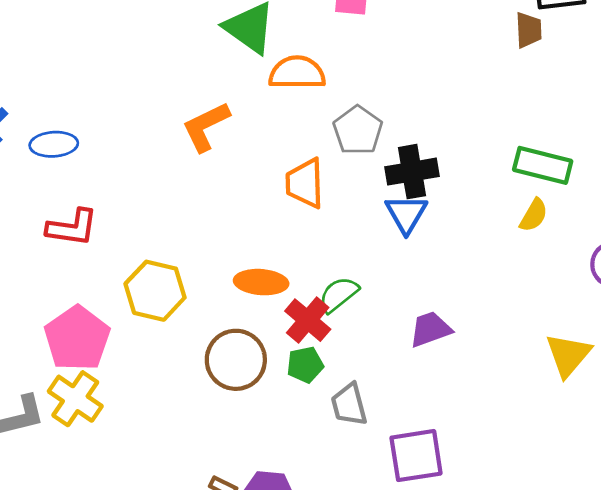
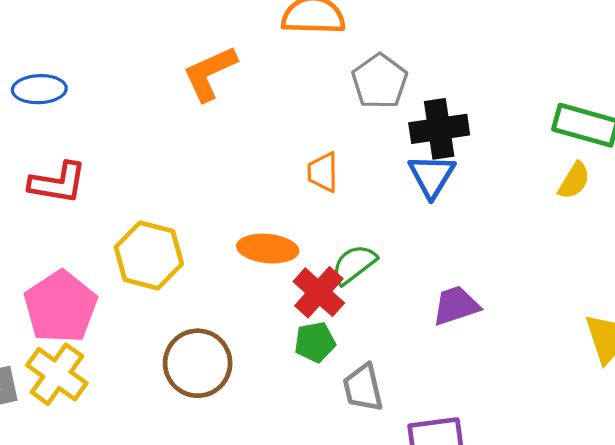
orange trapezoid: (305, 183) -> (323, 172), moved, size x0.7
brown circle: (236, 360) -> (198, 363), moved

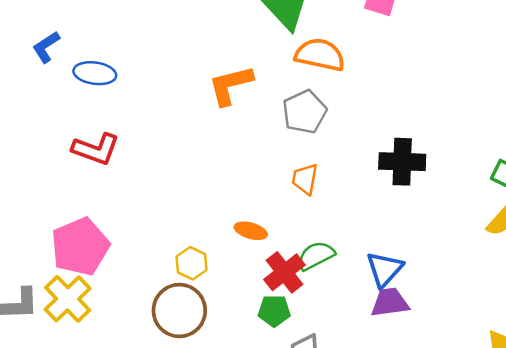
gray pentagon: (380, 81) -> (305, 112), moved
blue triangle: (432, 176) -> (385, 269), moved
orange ellipse: (268, 249) -> (251, 231), size x0.7
yellow hexagon: (149, 255) -> (192, 263), moved, size x0.6

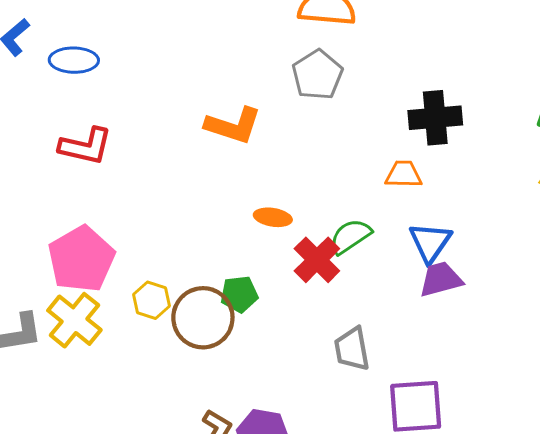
orange L-shape: (231, 85) -> (233, 125), moved, turned -141
orange trapezoid: (305, 179) -> (403, 174), moved, turned 88
yellow hexagon: (192, 263) -> (151, 300), moved
green pentagon: (274, 311) -> (239, 294), moved

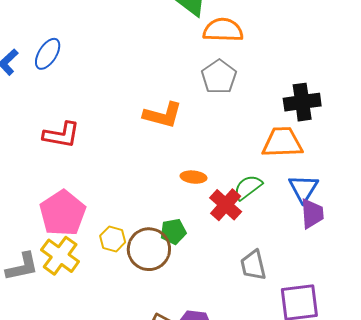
blue ellipse: (74, 60) -> (48, 54), moved, turned -56
orange trapezoid: (403, 174) -> (282, 142), size x1.6
purple trapezoid: (441, 279) -> (312, 214), turned 104

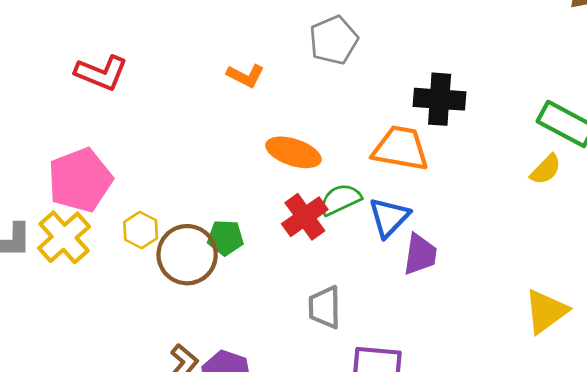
orange L-shape: (163, 115) -> (246, 76), size x0.7
orange ellipse: (194, 177) -> (293, 152), moved, size x1.5
blue triangle: (303, 188) -> (389, 217), moved

